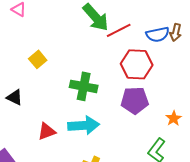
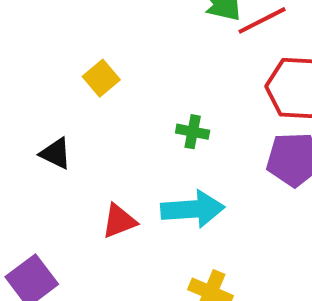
green cross: (84, 86) -> (193, 132), size x0.6

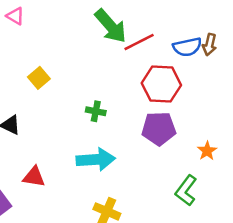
red triangle: (119, 221) -> (34, 177), moved, turned 30

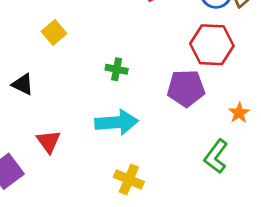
red hexagon: (161, 84) -> (212, 45), moved
red triangle: (34, 177) -> (49, 141), turned 45

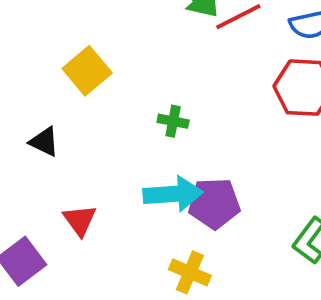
yellow square: (54, 33) -> (87, 71), size x1.4
purple pentagon: (186, 88) -> (214, 203), moved

